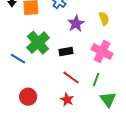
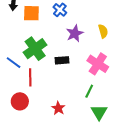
red line: (71, 78) -> (30, 77), moved, turned 48

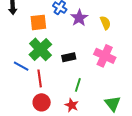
orange square: (31, 13) -> (38, 22), moved
purple star: (75, 33) -> (79, 18), moved
green line: (89, 91) -> (78, 85), moved
red circle: (20, 101) -> (42, 102), moved

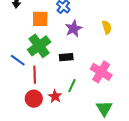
purple star: (79, 18) -> (74, 29), moved
pink cross: (105, 56) -> (101, 72), moved
red star: (72, 105) -> (55, 96), moved

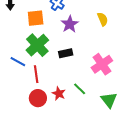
pink cross: (101, 72) -> (102, 64), turned 30
green line: (72, 86) -> (80, 89), moved, turned -64

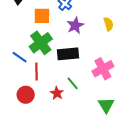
black rectangle: (66, 53) -> (68, 54), size x1.5
green line: (80, 89) -> (73, 83), moved
red circle: (38, 98) -> (26, 95), moved

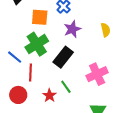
black rectangle: (68, 54) -> (63, 57), turned -50

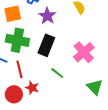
green cross: (37, 44) -> (17, 40), turned -30
red star: (49, 95) -> (32, 88), moved

